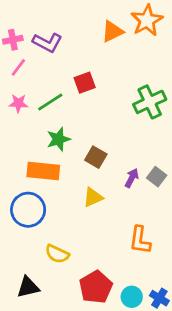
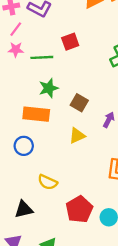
green line: (50, 102) -> (42, 57), turned 30
pink star: (18, 103) -> (16, 50), moved
blue circle: (28, 210) -> (24, 146), size x0.7

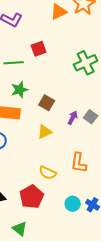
yellow semicircle: (48, 182) -> (48, 173), moved
red pentagon: (79, 209) -> (32, 197), moved

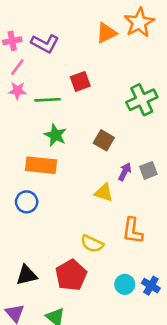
green star: (20, 90) -> (55, 135), turned -30
brown square: (47, 103) -> (104, 140), moved
gray square: (91, 117) -> (148, 170), turned 32
yellow triangle: (45, 132) -> (104, 193), moved, turned 42

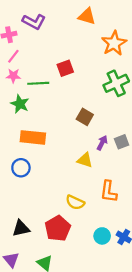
orange star: (139, 23) -> (114, 43), moved
orange triangle: (106, 33) -> (87, 16), moved, turned 42
purple L-shape: (45, 43) -> (34, 22), moved
green star: (55, 135) -> (20, 104), moved

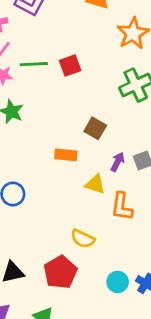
green line: (38, 83) -> (34, 64), moved
orange rectangle: (33, 137) -> (66, 155), moved, size x0.7
orange L-shape: (109, 192) -> (122, 207), moved

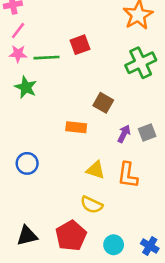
green line: (34, 64) -> (46, 58), moved
yellow triangle: (95, 184) -> (96, 170), moved
cyan circle: (118, 282) -> (114, 245), moved

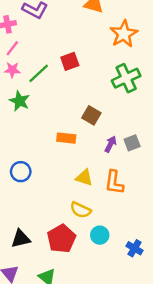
green line: (46, 58) -> (39, 73), turned -40
cyan circle: (114, 245) -> (100, 235), moved

